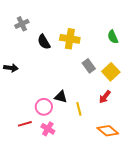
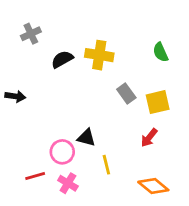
black semicircle: (44, 42) -> (62, 59), turned 91
yellow square: (111, 72) -> (158, 102), turned 30
yellow line: (79, 109) -> (106, 165), moved

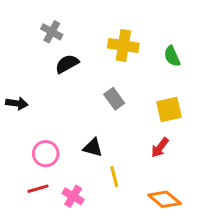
gray cross: (31, 34) -> (52, 32), moved, turned -36
yellow cross: (99, 55) -> (123, 46), moved
gray rectangle: (126, 94) -> (114, 99), moved
pink circle: (62, 152) -> (46, 154), moved

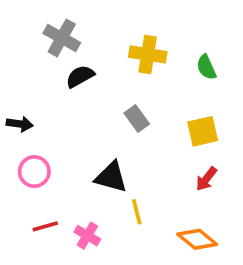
gray cross: (52, 32) -> (62, 38), size x1.4
black triangle: (93, 148) -> (111, 177), size x1.4
red arrow: (160, 148) -> (206, 179), moved
pink circle: (46, 154) -> (34, 172), moved

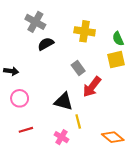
yellow square: (203, 131) -> (116, 60), moved
red arrow: (206, 179) -> (92, 87), moved, size x1.5
pink cross: (87, 236) -> (61, 137), moved

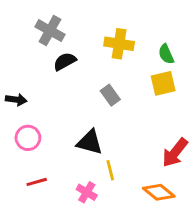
red arrow: (92, 87) -> (175, 153), moved

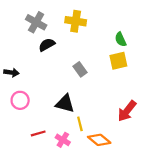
yellow cross: (119, 44) -> (76, 21), moved
red line: (37, 182) -> (38, 133), moved
orange diamond: (159, 192) -> (99, 140), moved

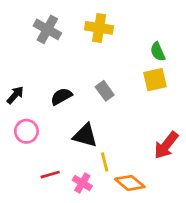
black semicircle: (47, 45) -> (61, 96), moved
black arrow: (11, 73) -> (15, 95), turned -56

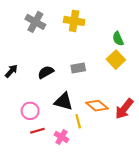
yellow square: (155, 80) -> (116, 60), turned -30
gray rectangle: (105, 91) -> (78, 68), turned -64
pink circle: (26, 131) -> (30, 111), moved
orange diamond: (130, 183) -> (97, 106), moved

